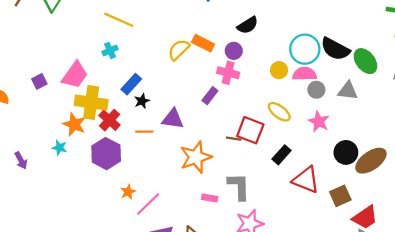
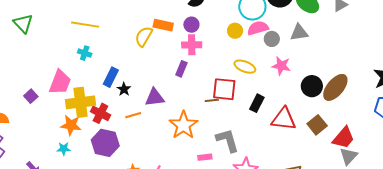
cyan cross: (110, 50) -> (85, 53), turned -32

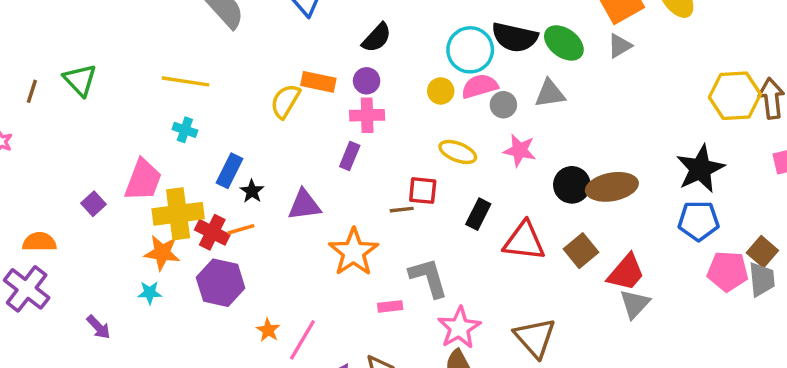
brown ellipse: (335, 87) -> (612, 187), turned 40
red square: (224, 89) -> (423, 191), size x0.7
orange line: (133, 115) -> (241, 229), moved

